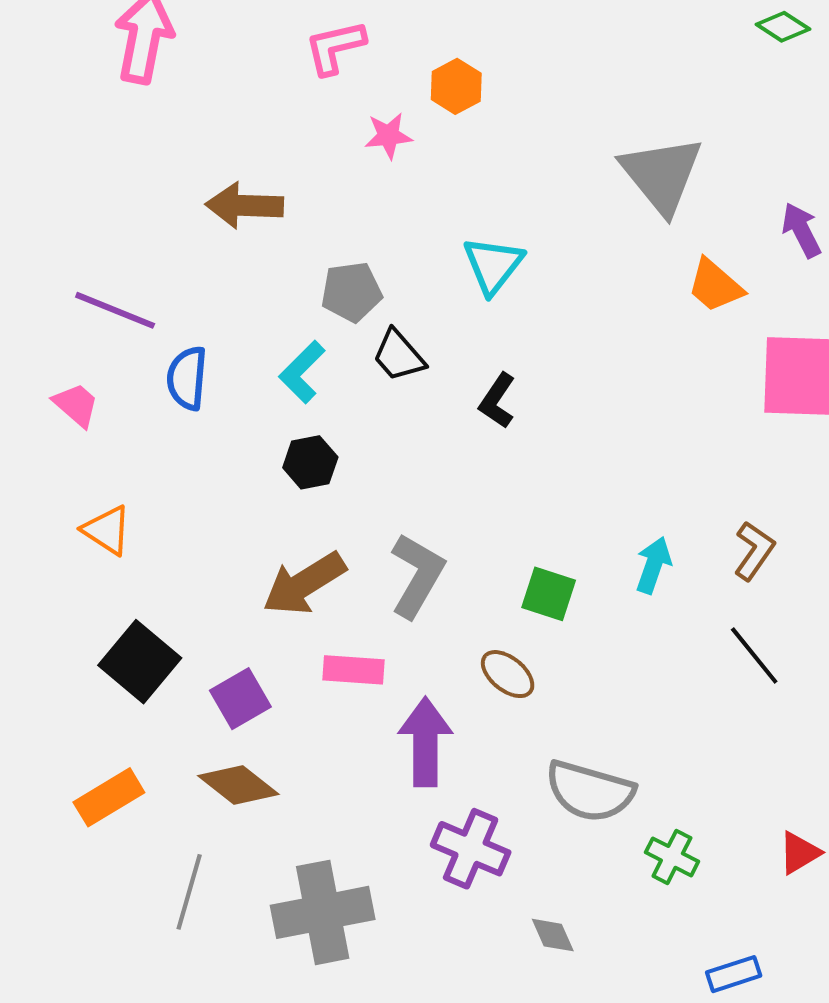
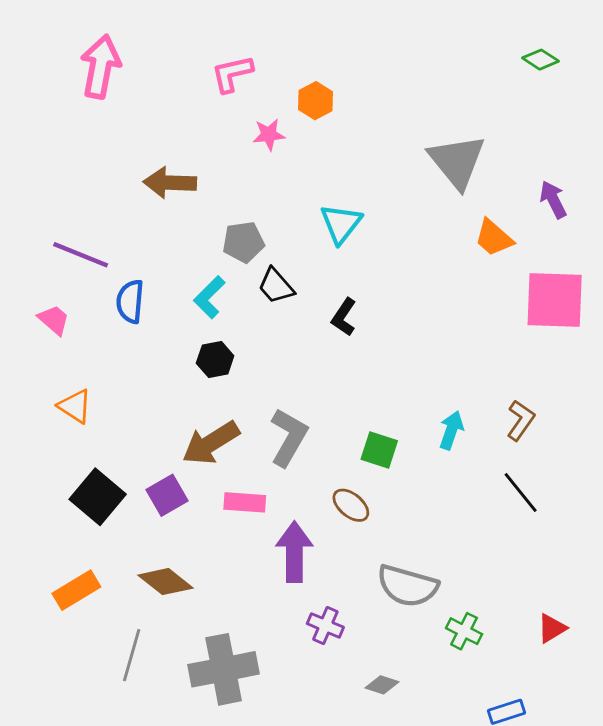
purple square: (240, 699) -> (167, 495), moved
purple cross: (471, 849) -> (325, 625), size x0.7
gray diamond: (553, 935) -> (382, 685), turned -48

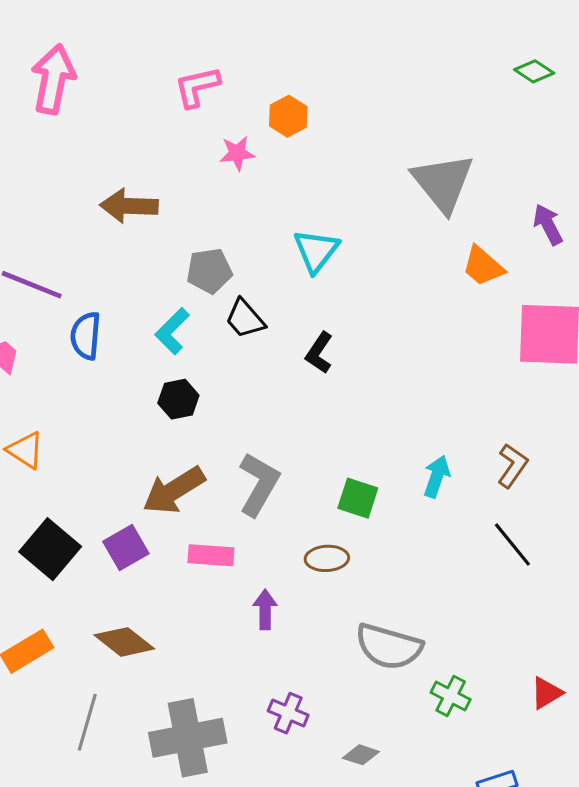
brown ellipse: (351, 505) -> (327, 558), turned -42
purple arrow: (294, 552) -> (265, 609), size x0.6
purple cross: (325, 625) -> (288, 713), moved

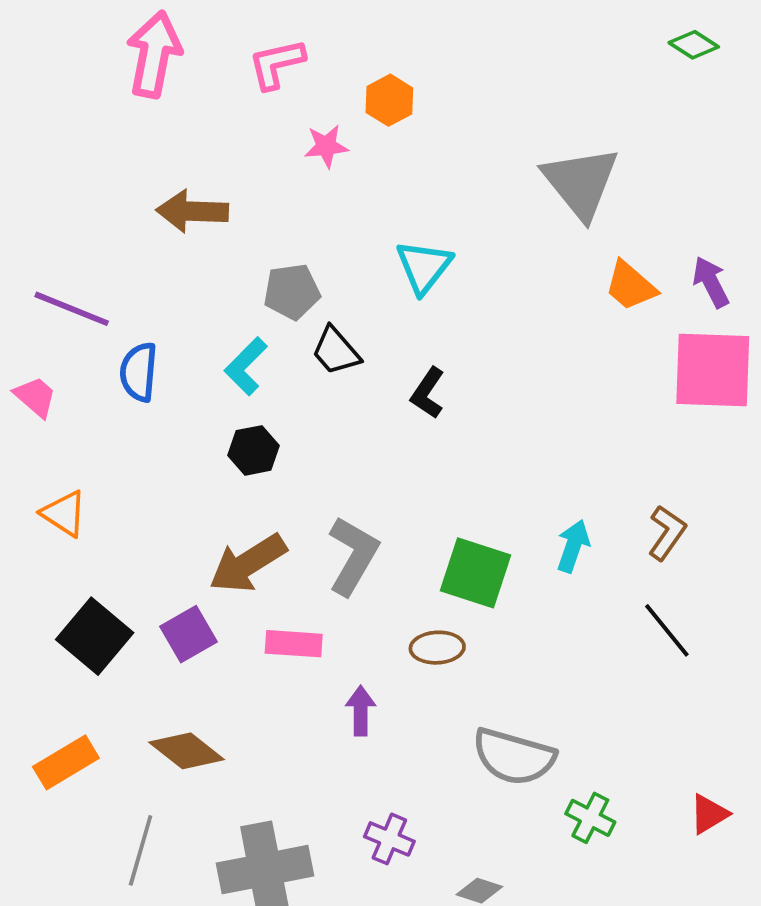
pink arrow: (53, 79) -> (154, 54), moved
purple arrow: (548, 224) -> (711, 282), moved
green square: (358, 498) -> (476, 573), size x1.4

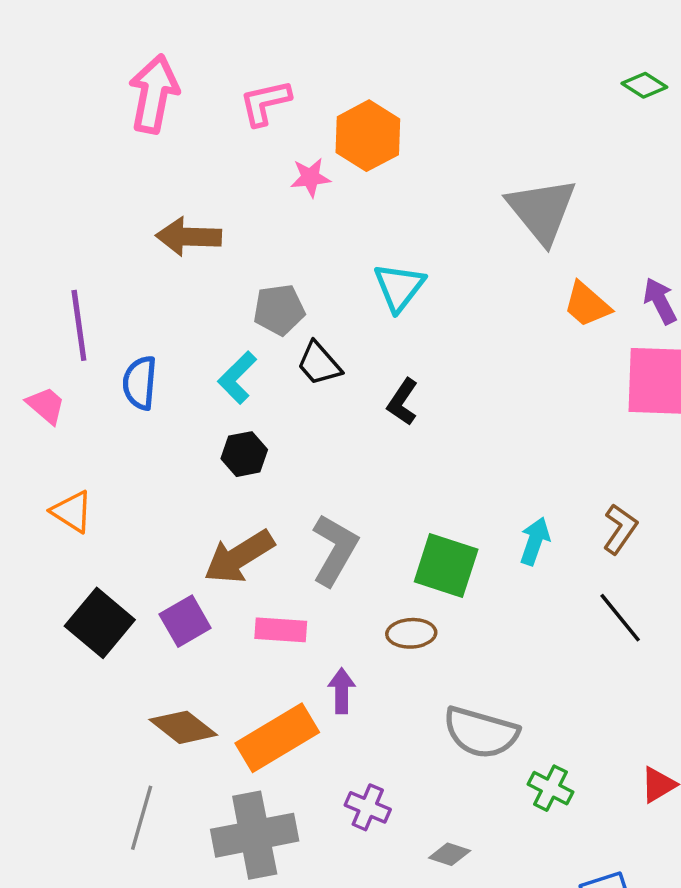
orange hexagon: (389, 100) -> (368, 136), size x1.5
purple line: (72, 309) -> (79, 325), turned 60
orange rectangle: (66, 762) -> (277, 738), moved, size x1.4

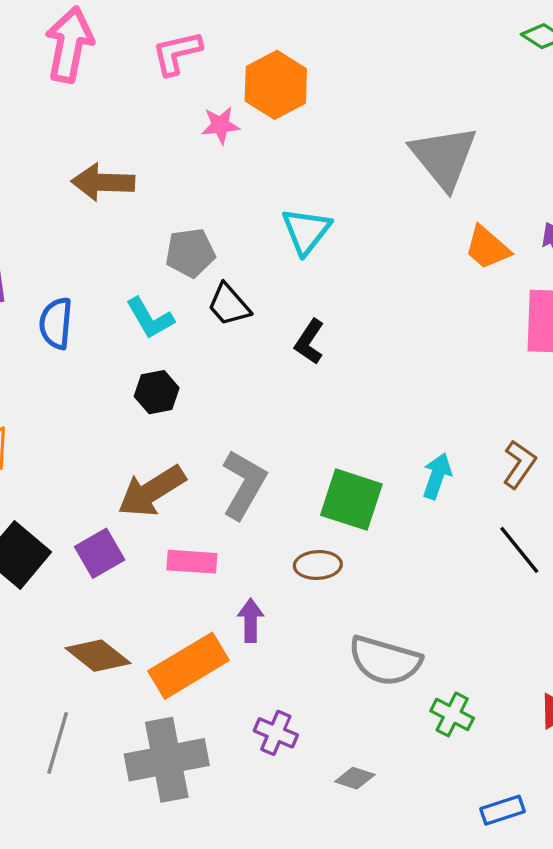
cyan L-shape: (237, 378) -> (150, 318), turned -75

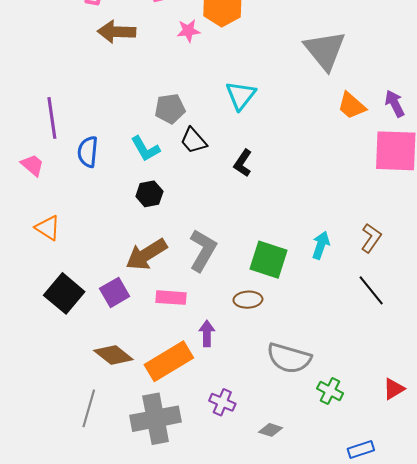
brown arrow: (103, 182) -> (117, 32), moved

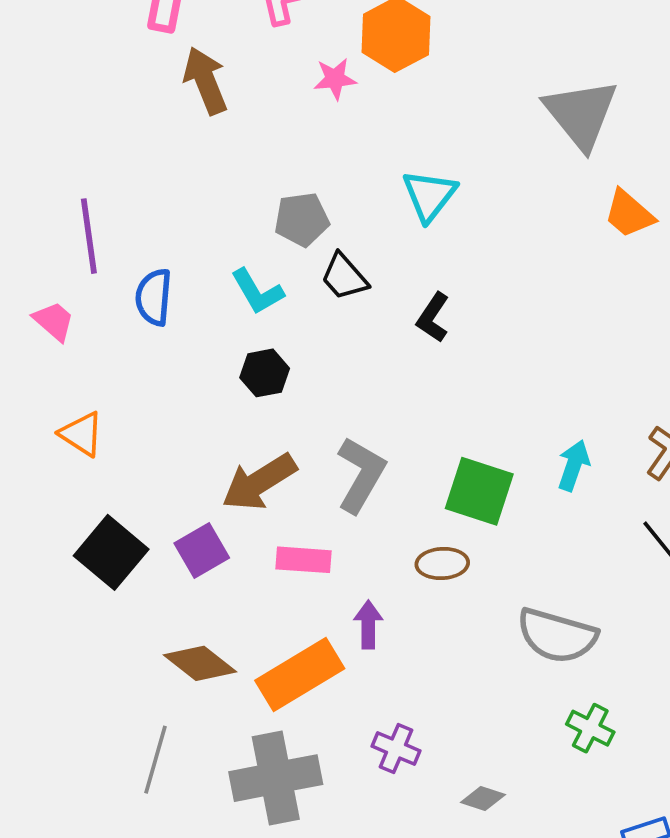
brown arrow: (117, 32) -> (205, 81), turned 66
gray semicircle: (289, 358) -> (557, 636), moved

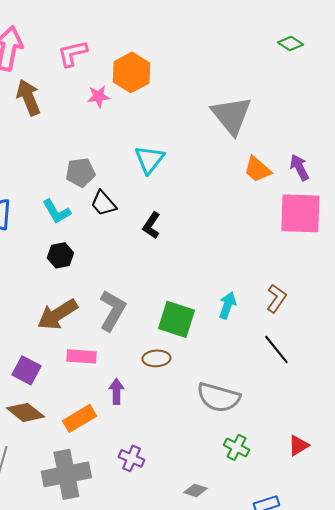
purple square: (202, 551) -> (26, 370), moved, turned -32
orange rectangle: (300, 674) -> (79, 418), size x0.7
gray diamond: (483, 798) -> (195, 490), moved

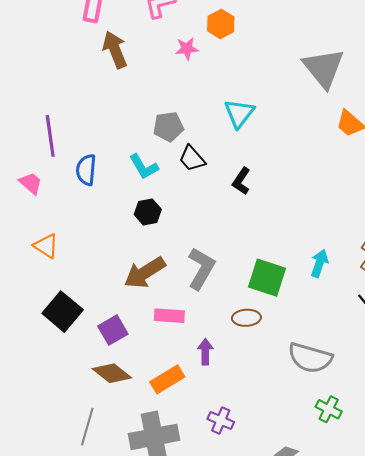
orange hexagon: (131, 72) -> (221, 24), size x0.7
purple square: (26, 370) -> (113, 330), turned 32

